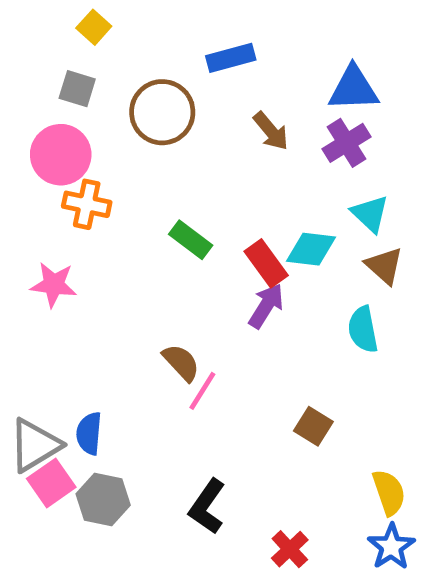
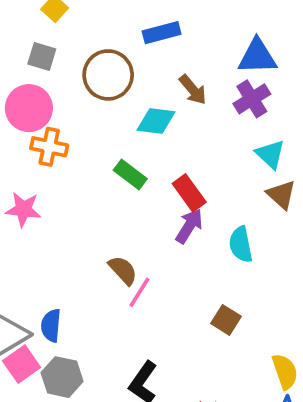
cyan diamond: (311, 249) -> (156, 121), moved
cyan semicircle: (363, 329) -> (241, 244), moved

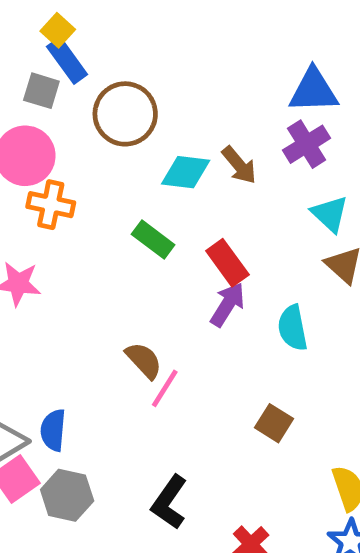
blue rectangle: (162, 33) -> (67, 60), moved, turned 69
brown arrow: (193, 90) -> (239, 165), moved

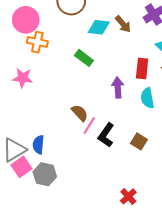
red rectangle: (227, 263) -> (142, 68), moved, turned 42
purple arrow: (227, 305) -> (118, 88), turned -36
black L-shape: (169, 502) -> (106, 135), moved

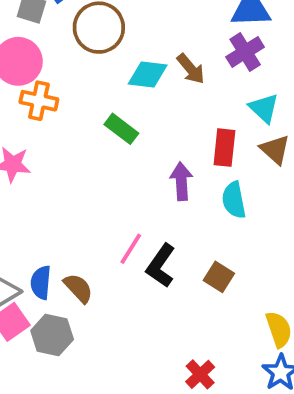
brown semicircle: (80, 113) -> (78, 288), moved

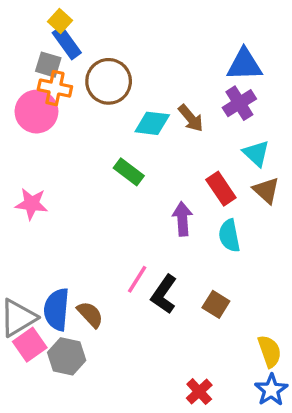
orange cross: (39, 101) -> (55, 88), moved
red rectangle: (224, 148) -> (221, 189), turned -40
blue semicircle: (41, 283) -> (57, 309), size x1.4

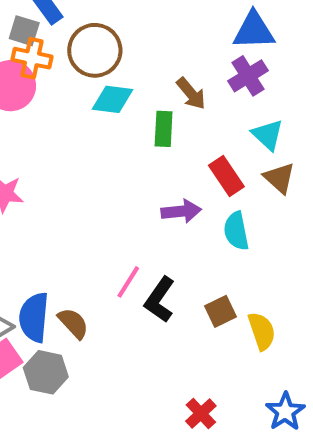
cyan diamond: (152, 123) -> (113, 99), moved
green rectangle: (129, 172) -> (164, 129), moved, turned 56
purple arrow: (182, 219) -> (181, 211), turned 88
brown square: (216, 304) -> (221, 311), turned 32
yellow semicircle: (270, 351) -> (262, 331), moved

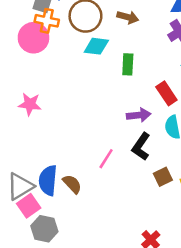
brown arrow: (191, 94) -> (128, 17), moved, turned -35
black L-shape: (160, 300) -> (141, 147), moved
gray hexagon: (46, 372) -> (44, 229), moved

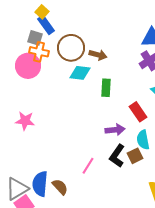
brown arrow: (128, 17) -> (98, 55), moved
brown square: (163, 177) -> (135, 156), moved

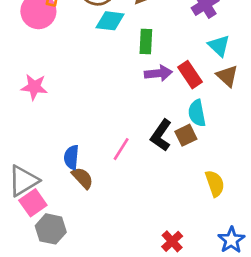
purple arrow: (115, 130) -> (158, 73), moved
blue semicircle: (40, 184) -> (71, 157), moved, size x0.7

